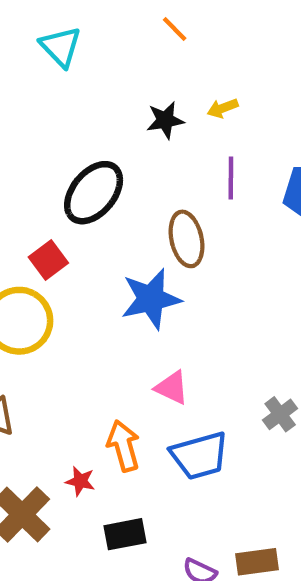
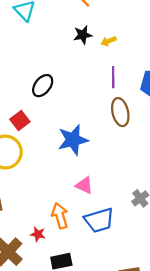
black star: (165, 120) -> (83, 35), moved
black ellipse: (94, 193) -> (43, 86), size x0.7
brown ellipse: (186, 239) -> (120, 112), moved

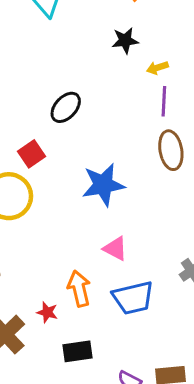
yellow arrow: (108, 41) -> (157, 68), moved

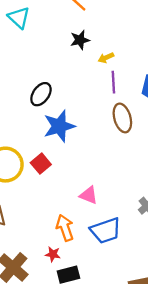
red square: (31, 154) -> (41, 164), moved
blue star: (103, 185) -> (59, 126), moved
red star: (47, 312) -> (53, 254), moved

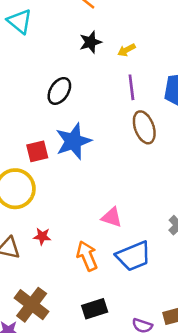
yellow arrow: (106, 58) -> (126, 50), moved
black ellipse: (41, 94) -> (59, 91), moved
red square: (41, 164) -> (37, 151), moved, turned 30
red star: (53, 254) -> (42, 236), moved

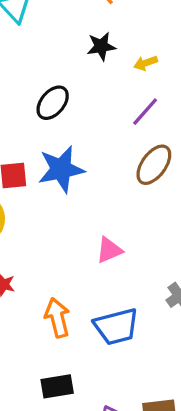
purple line: (131, 87) -> (145, 112), turned 40
brown ellipse: (144, 127) -> (154, 165), turned 48
pink triangle: (112, 217) -> (109, 250), moved, turned -50

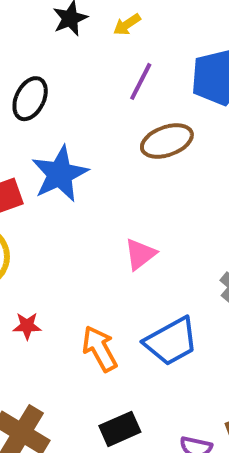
brown ellipse: (154, 165) -> (167, 141), turned 48

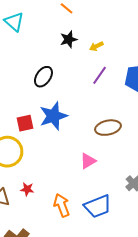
brown ellipse: (167, 141) -> (108, 128), moved

